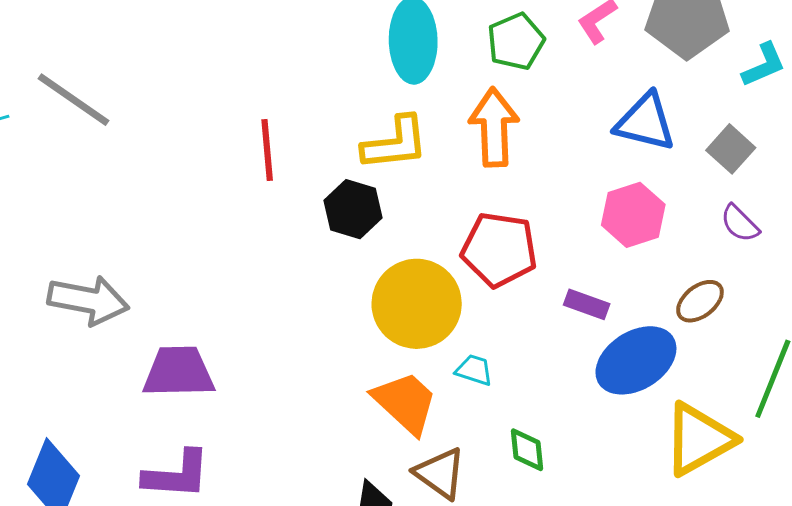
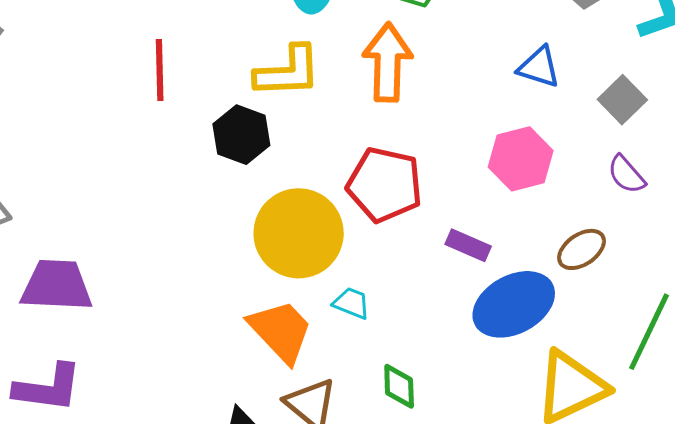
blue triangle: (645, 122) -> (539, 67), size x0.7

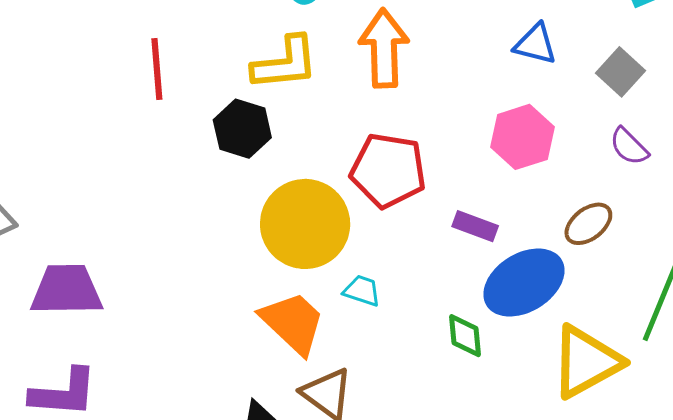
green diamond: (399, 386) -> (465, 336), moved

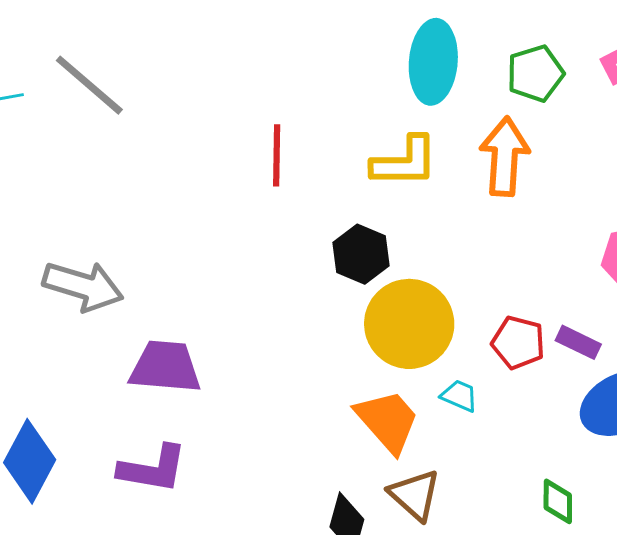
black hexagon: (242, 129) -> (361, 254), moved
red pentagon: (388, 170) -> (518, 343), moved, size x0.7
green diamond: (465, 336) -> (558, 501), moved

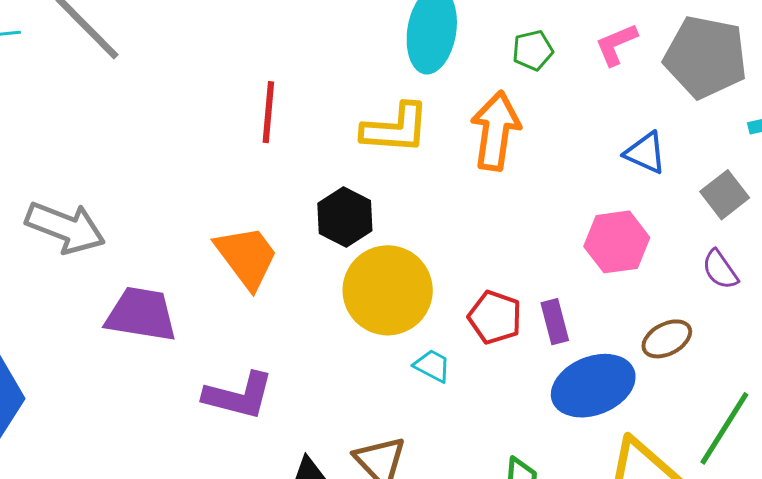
green pentagon: (535, 73) -> (533, 50), size x0.7
purple rectangle: (578, 342) -> (555, 322), turned 45
orange trapezoid: (388, 421) -> (247, 257), moved
purple L-shape: (153, 469) -> (239, 396), moved

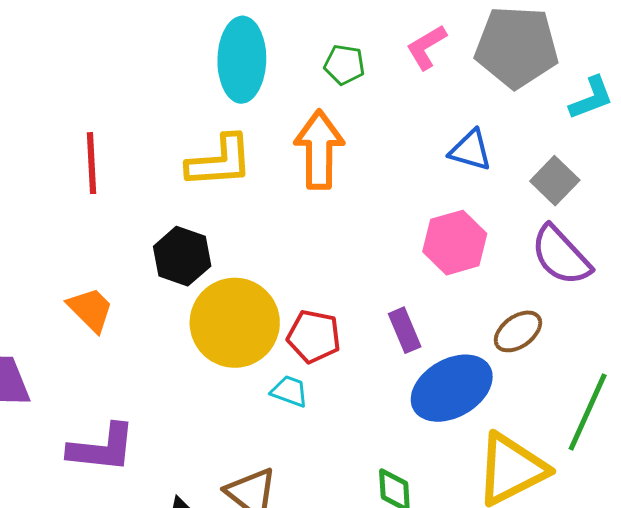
green pentagon: (533, 50) -> (344, 65), turned 30
orange trapezoid: (247, 257) -> (90, 310), size x0.7
purple semicircle: (720, 270) -> (561, 255), size x1.6
red pentagon: (495, 317) -> (314, 336), moved

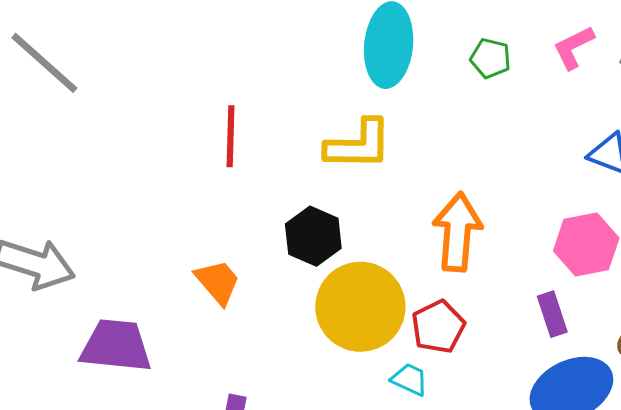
orange arrow: (319, 150) -> (457, 232), moved
purple rectangle: (405, 330) -> (552, 314), moved
red pentagon: (314, 336) -> (438, 327), turned 30

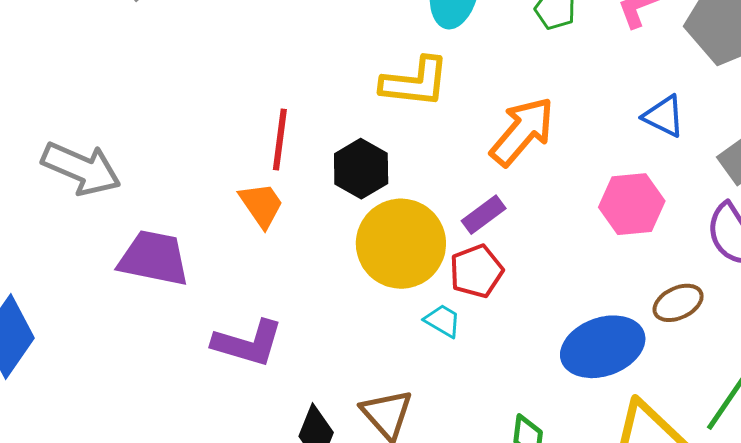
red line: (230, 136) -> (280, 139), moved
orange arrow: (457, 232) -> (522, 131), moved, turned 30
purple rectangle: (552, 314) -> (484, 215), moved, turned 66

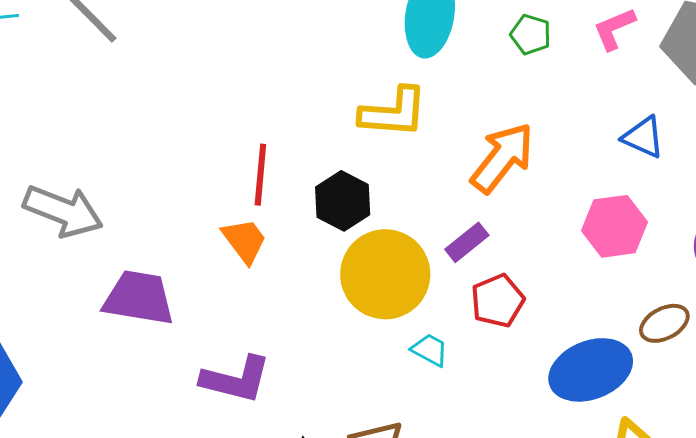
red pentagon: (476, 271) -> (498, 301), moved

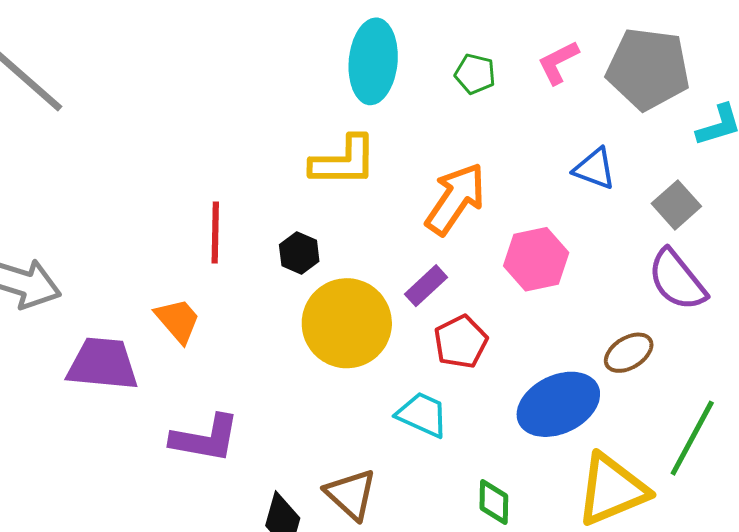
black hexagon: (343, 201) -> (299, 253), size x0.7
pink hexagon: (615, 226) -> (536, 259), moved
orange trapezoid: (244, 241) -> (178, 320), moved
cyan trapezoid: (430, 350) -> (422, 415), moved, size x1.4

